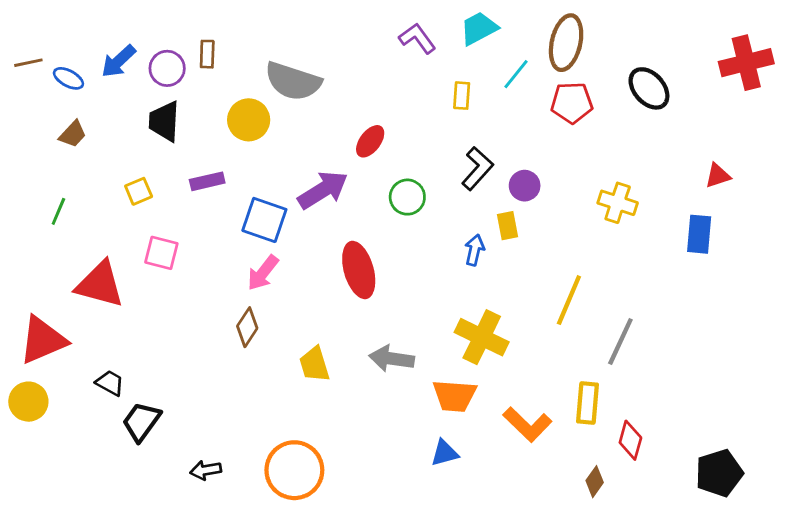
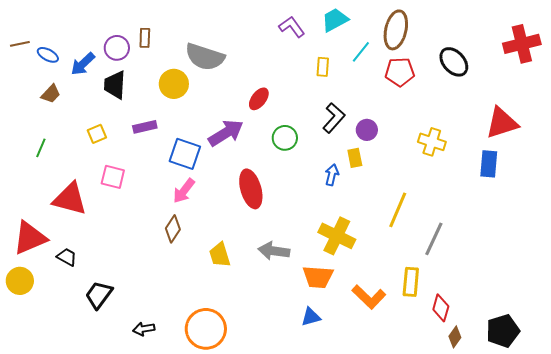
blue arrow: (119, 61) -> (83, 64), moved
red triangle: (718, 176) -> (502, 123), size x1.8
black trapezoid: (110, 383) -> (67, 257), moved
brown diamond: (595, 482) -> (455, 337), moved

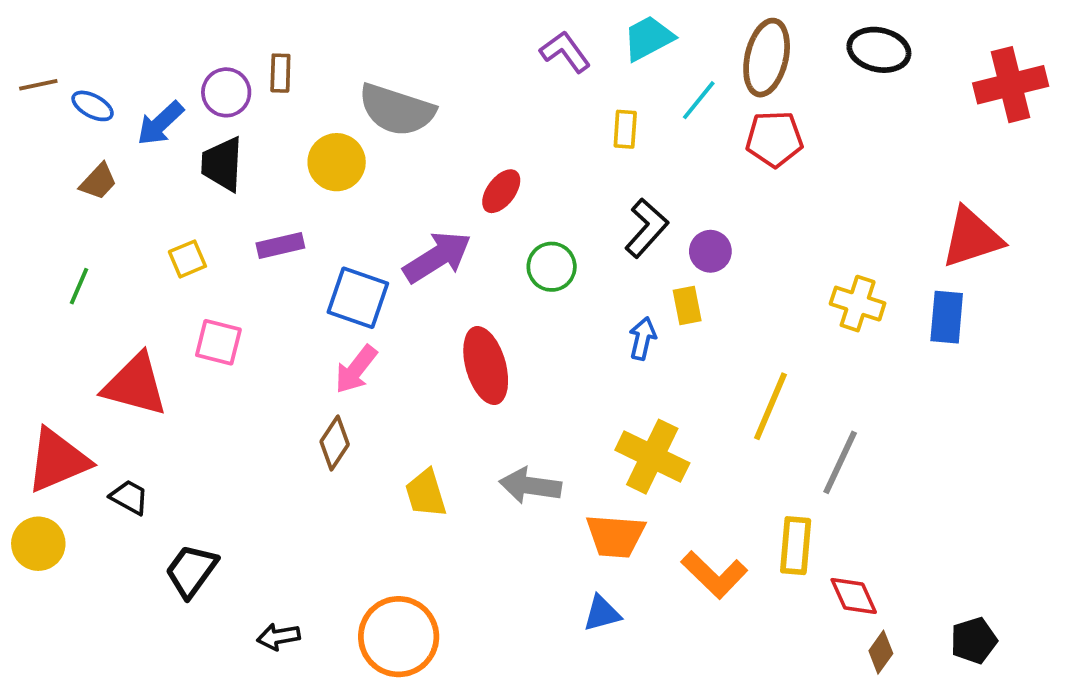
black ellipse: (454, 62) -> (879, 50), moved, turned -36
yellow cross: (432, 142) -> (858, 304), moved
red diamond: (441, 308) -> (854, 596), turned -40
black pentagon: (503, 331) -> (974, 641), size x0.7

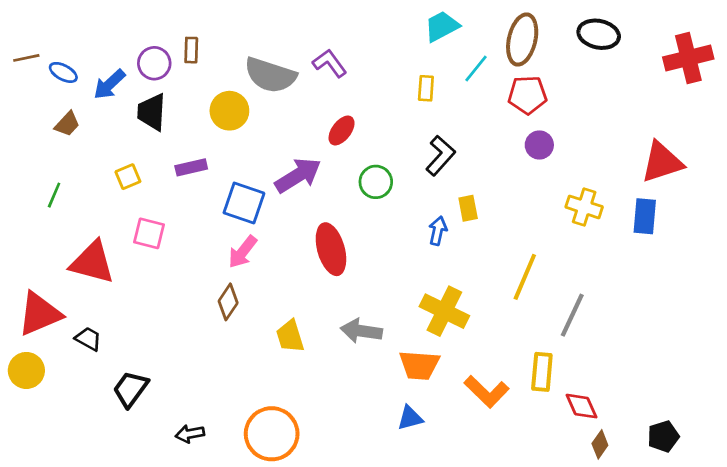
purple L-shape: (565, 52) -> (330, 63), moved
purple circle: (710, 251) -> (539, 145), moved

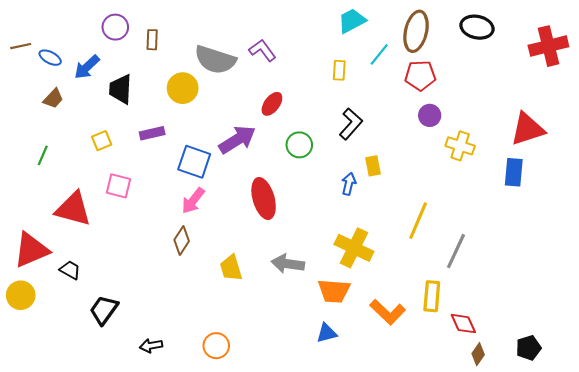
purple circle: (154, 63) -> (115, 27), moved
yellow cross: (584, 207) -> (460, 146), moved
orange circle: (272, 434) -> (216, 346), size x0.6

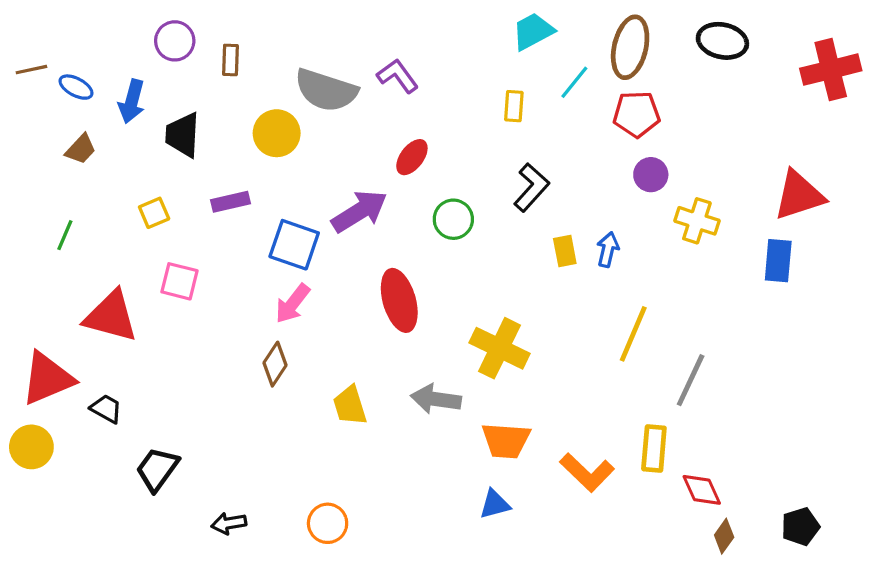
blue arrow: (87, 67) -> (132, 101), turned -32
blue arrow: (349, 184) -> (608, 249), moved
yellow cross: (354, 248) -> (500, 348), moved

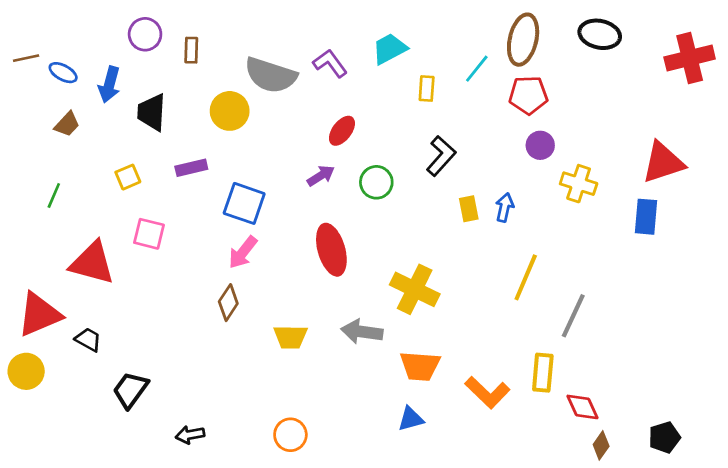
cyan trapezoid: (533, 31) -> (390, 49), moved
purple arrow: (359, 211) -> (321, 176), moved, size x0.6
yellow trapezoid: (350, 406) -> (290, 337), turned -72
orange circle: (328, 523) -> (290, 435), moved

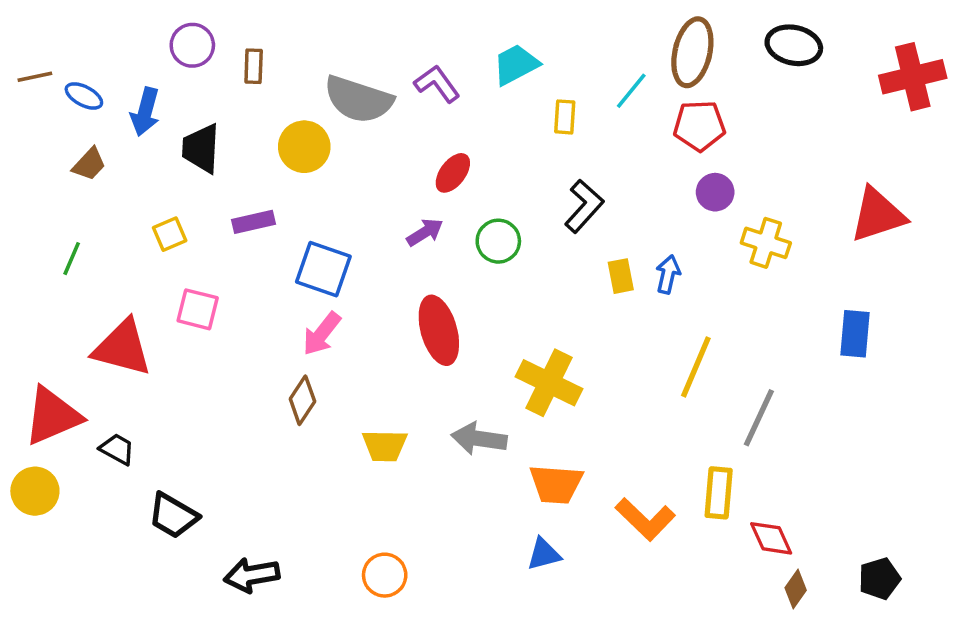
blue rectangle: (646, 217) -> (855, 334), moved
black trapezoid: (130, 390) -> (173, 516), turned -96
black arrow: (190, 435) -> (252, 575), size x1.4

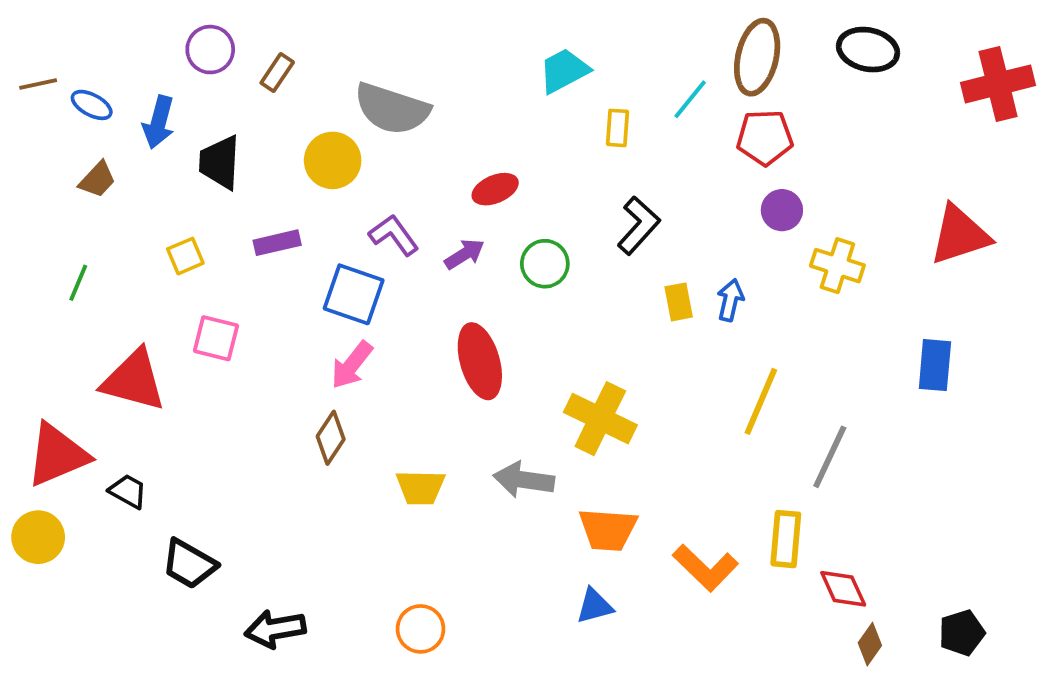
brown rectangle: (254, 66) -> (277, 72), turned 32
purple L-shape: (437, 84) -> (394, 235), moved
red ellipse: (453, 173) -> (495, 189), turned 30

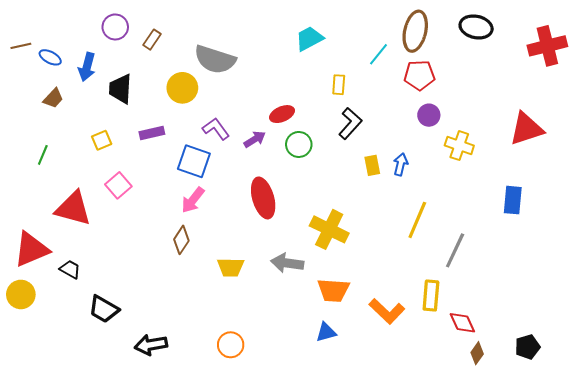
yellow rectangle: (618, 128) -> (339, 85), moved
red ellipse: (495, 189) -> (282, 114), moved
pink square: (216, 338) -> (118, 185), turned 35

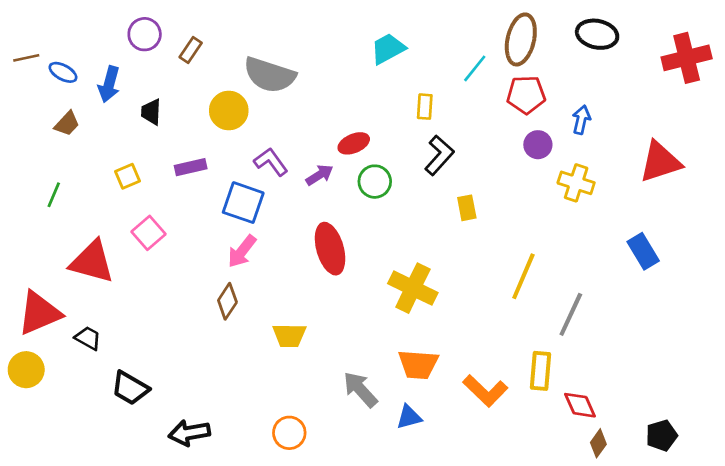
black trapezoid: (120, 89) -> (151, 112), size x0.7
blue arrow: (401, 164) -> (581, 120), moved
blue rectangle: (513, 200) -> (643, 251), turned -36
gray arrow: (287, 263) -> (360, 389), moved, turned 40

